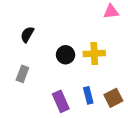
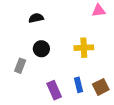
black semicircle: (27, 34) -> (36, 18), moved, turned 48
black circle: (66, 55) -> (41, 49), moved

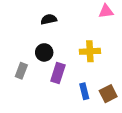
black semicircle: (36, 18) -> (49, 19), moved
purple rectangle: (54, 90) -> (58, 73), moved, turned 42

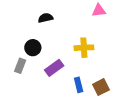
black circle: (44, 52) -> (33, 48), moved
purple rectangle: (58, 73) -> (54, 68), turned 36

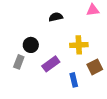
black semicircle: (46, 18) -> (56, 17), moved
brown square: (101, 87) -> (95, 67), moved

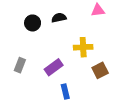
black circle: (31, 45) -> (33, 23), moved
blue rectangle: (74, 80) -> (65, 92), moved

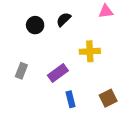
black semicircle: (59, 18) -> (64, 19), turned -32
brown square: (100, 70) -> (108, 98), moved

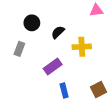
black semicircle: (64, 19) -> (58, 32), moved
gray rectangle: (21, 71) -> (19, 49), moved

